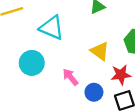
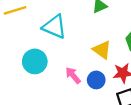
blue circle: (94, 92) -> (96, 80), moved

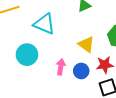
pink arrow: (73, 75) -> (61, 67), turned 49

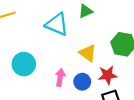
cyan triangle: (44, 24) -> (57, 24), moved

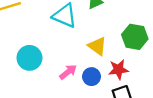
pink arrow: (60, 77) -> (68, 72), turned 42

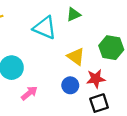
pink arrow: (68, 72) -> (29, 93), moved

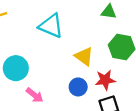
green triangle: (74, 14) -> (109, 12), moved, turned 32
pink arrow: (29, 93) -> (35, 95), turned 77

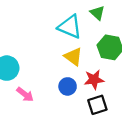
green triangle: (109, 12) -> (97, 13), turned 35
cyan triangle: (51, 26) -> (70, 27), moved

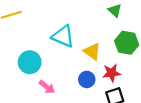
cyan triangle: (70, 27) -> (63, 36), moved

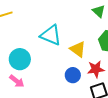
pink arrow: (47, 87) -> (17, 81), moved

